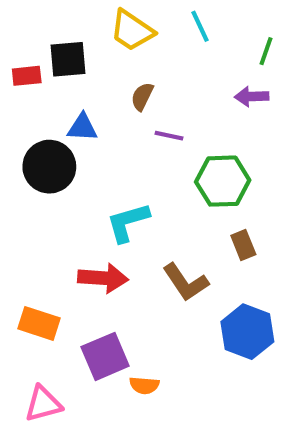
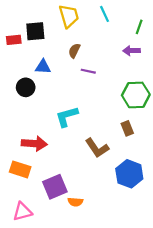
yellow trapezoid: (132, 30) -> (69, 16), turned -140
black circle: (49, 167) -> (26, 87), size x0.7
green hexagon: (223, 181) -> (136, 95), moved
red arrow: (103, 278) -> (34, 144), moved

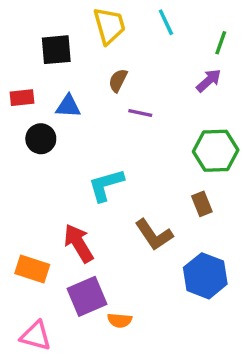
red rectangle: (14, 40) -> (22, 98), moved
purple arrow: (132, 51) -> (209, 80), turned 140
red arrow: (34, 144) -> (79, 243), moved, turned -125
pink triangle: (22, 212) -> (36, 336), turned 30

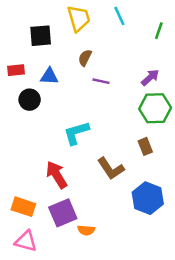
purple arrow: (209, 80) -> (150, 77), moved
orange rectangle: (32, 269) -> (23, 207), moved

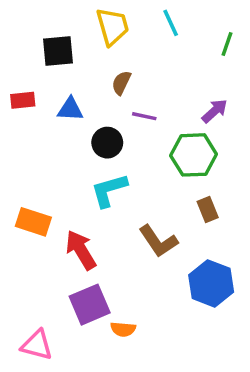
black circle: (30, 100) -> (107, 143), moved
green hexagon: (155, 108) -> (194, 155), moved
orange rectangle: (23, 207) -> (33, 222), moved

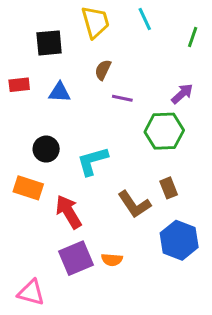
black circle: (107, 143) -> (46, 149), moved
brown rectangle: (208, 209) -> (169, 188), moved
orange semicircle: (123, 329) -> (112, 260), moved

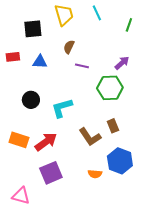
orange rectangle: (28, 188) -> (19, 140), moved
red arrow: (69, 212) -> (46, 142), turned 85
orange semicircle: (112, 260) -> (95, 174), moved

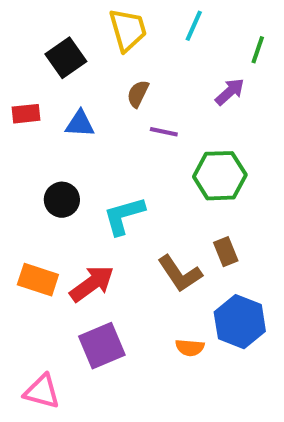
cyan line: (97, 13) -> (194, 26), turned 49
black square: (33, 29) -> (66, 58), turned -30
purple arrow: (122, 63) -> (230, 92), moved

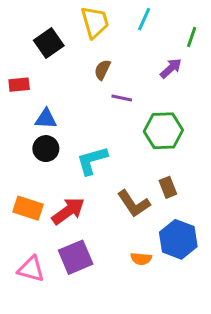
blue triangle: (80, 124) -> (46, 119), moved
pink triangle: (42, 392) -> (31, 269), moved

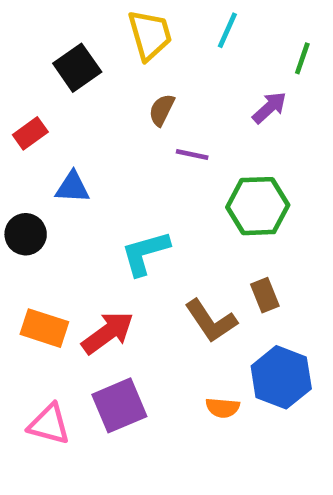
red rectangle: (19, 85) -> (30, 133), turned -30
black circle: (46, 149) -> (26, 234), moved

